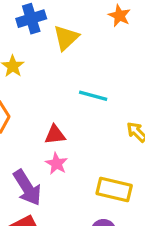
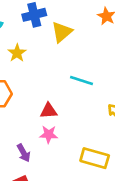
pink star: (56, 164) -> (49, 134), turned -30
purple arrow: (27, 188) -> (24, 153), size x0.6

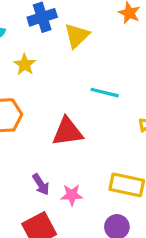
red triangle: (49, 111) -> (67, 132), size x1.5
pink star: (49, 134) -> (72, 195), moved

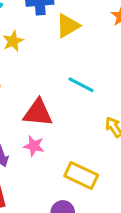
pink star: (72, 195) -> (34, 146), moved

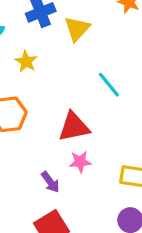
cyan line: (81, 85) -> (109, 85), turned 40

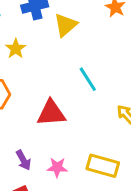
pink star: (80, 162) -> (57, 167), moved

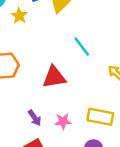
yellow star: (16, 49) -> (19, 16), moved

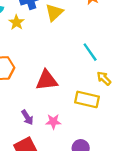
cyan line: (82, 47) -> (90, 52), moved
yellow rectangle: (100, 117) -> (87, 99), moved

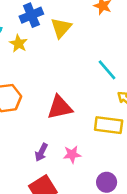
purple arrow: (27, 117) -> (41, 152), turned 64

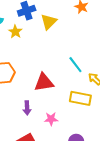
cyan line: (107, 70) -> (75, 65), moved
purple arrow: (41, 152) -> (27, 108), moved, turned -32

